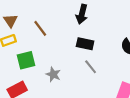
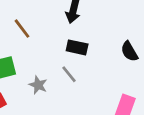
gray line: (91, 67) -> (69, 74), moved

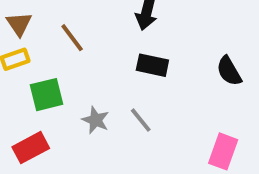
gray line: (69, 74) -> (141, 120), moved

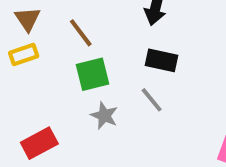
green square: (47, 95) -> (93, 74), moved
gray line: (141, 120) -> (152, 100), moved

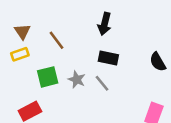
green square: (93, 74) -> (48, 77), moved
gray star: (104, 116) -> (77, 80), moved

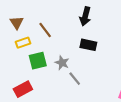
yellow rectangle: (20, 54) -> (23, 43), moved
gray line: (102, 83) -> (75, 79), moved

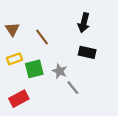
yellow rectangle: (23, 43) -> (14, 59), moved

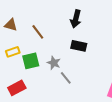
brown triangle: (12, 29) -> (11, 25), turned -40

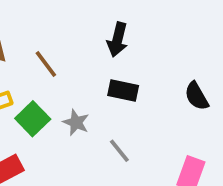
green square: (31, 61) -> (33, 119), turned -30
gray line: (66, 78) -> (119, 151), moved

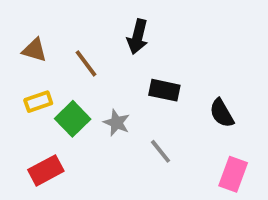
black arrow: (117, 40) -> (138, 37), moved
black semicircle: (197, 96) -> (222, 113), moved

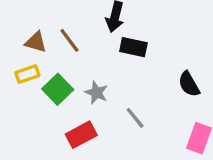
brown triangle: (34, 50) -> (36, 42), moved
black rectangle: (164, 90) -> (133, 47), moved
red rectangle: (46, 170) -> (81, 135), moved

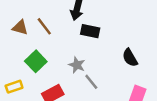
yellow rectangle: (27, 74) -> (14, 87), moved
gray star: (96, 93) -> (77, 65), moved

